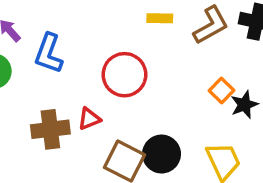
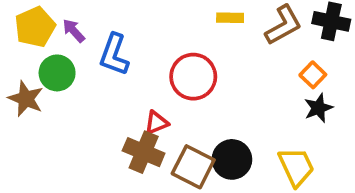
orange square: (221, 91) -> (313, 75), moved
brown cross: (50, 129) -> (144, 152), moved, turned 30

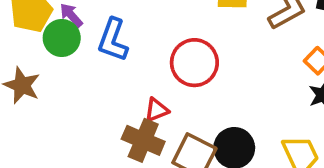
green circle: (57, 73) -> (62, 38), moved

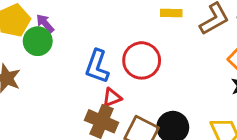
blue L-shape: (113, 40) -> (97, 66), moved

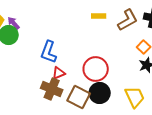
red circle: (142, 60) -> (96, 69), moved

